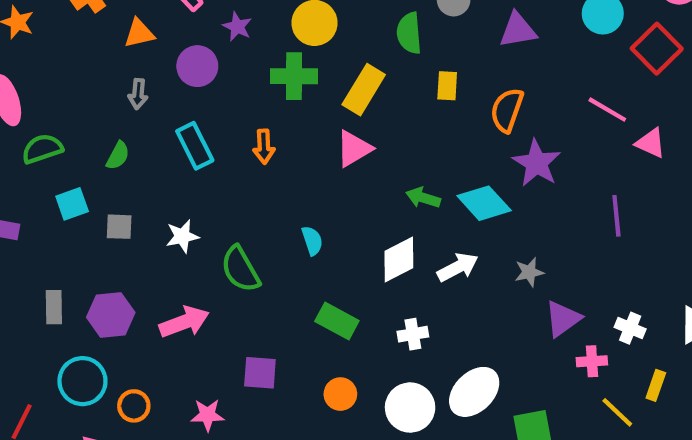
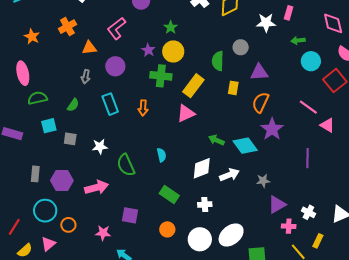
purple star: (237, 27) -> (148, 50), moved
purple triangle: (518, 30) -> (259, 72), moved

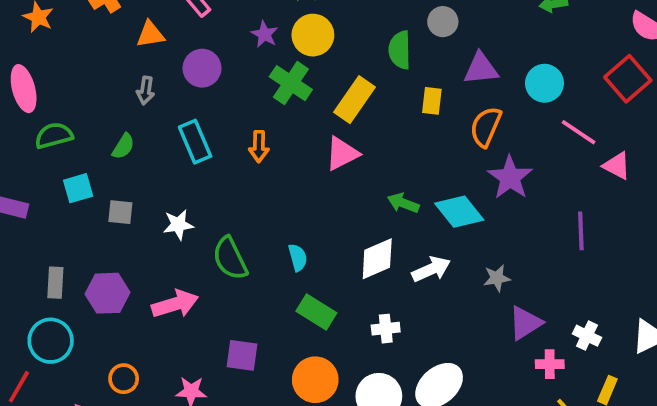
cyan circle: (311, 61) -> (544, 83), moved
green cross: (161, 76) -> (291, 83), turned 30
cyan semicircle: (161, 155) -> (298, 257), moved
cyan circle: (45, 211) -> (51, 341), moved
orange circle: (167, 229) -> (315, 380), size x1.5

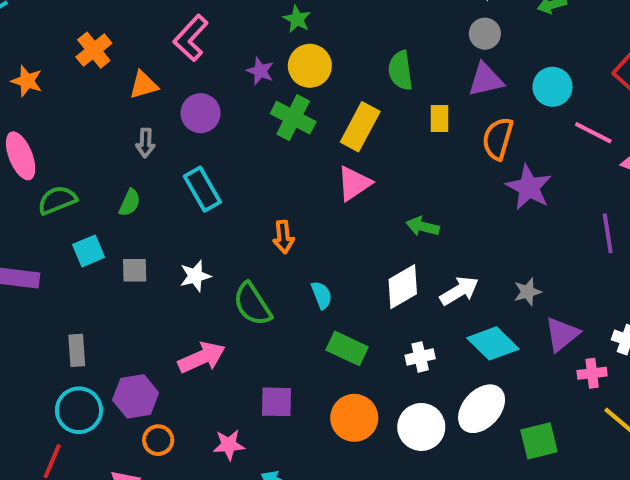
gray circle: (443, 22) -> (485, 34), moved
orange arrow: (259, 146) -> (283, 237), moved
cyan diamond: (459, 212) -> (493, 343), moved
purple hexagon: (107, 293) -> (136, 396), moved

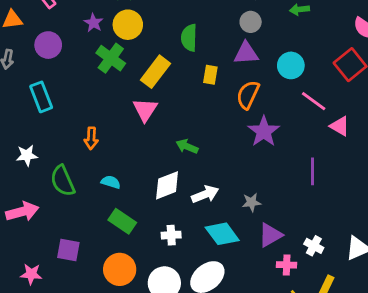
pink triangle: (354, 183) -> (145, 110), turned -32
cyan semicircle: (322, 295) -> (111, 182), turned -60

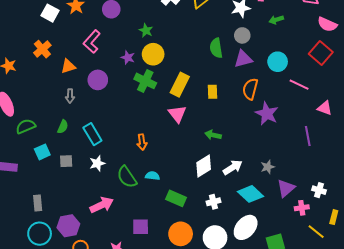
green semicircle: (189, 38) -> (216, 48), moved
yellow rectangle: (210, 75) -> (213, 92), moved
cyan rectangle: (41, 97) -> (92, 134), moved
pink triangle: (340, 126) -> (325, 108), moved
cyan semicircle: (111, 182) -> (152, 176), moved

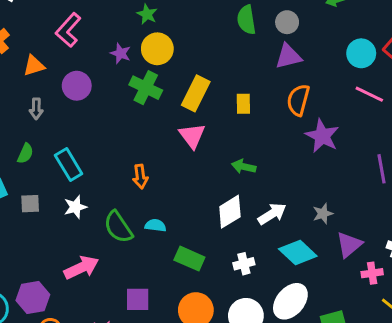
green semicircle: (216, 48) -> (246, 20), moved
cyan circle: (278, 62) -> (361, 53), moved

